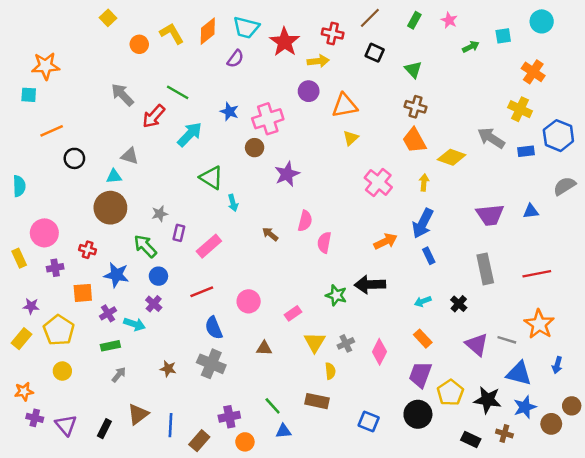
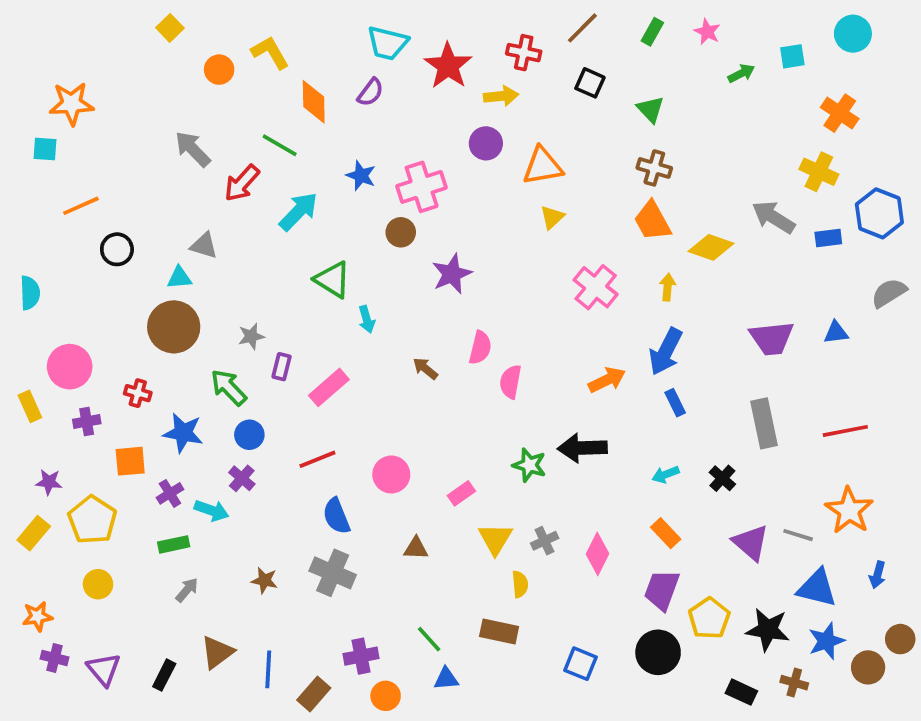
orange diamond: (208, 31) -> (314, 102), moved, turned -52

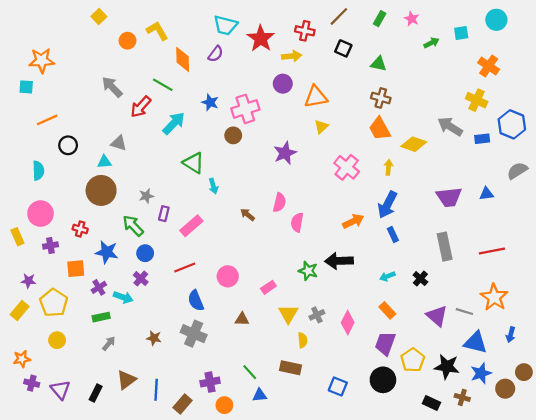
green triangle: (650, 109) -> (379, 64), turned -35
purple star: (452, 274) -> (285, 153), moved
cyan semicircle: (30, 293) -> (38, 171), moved

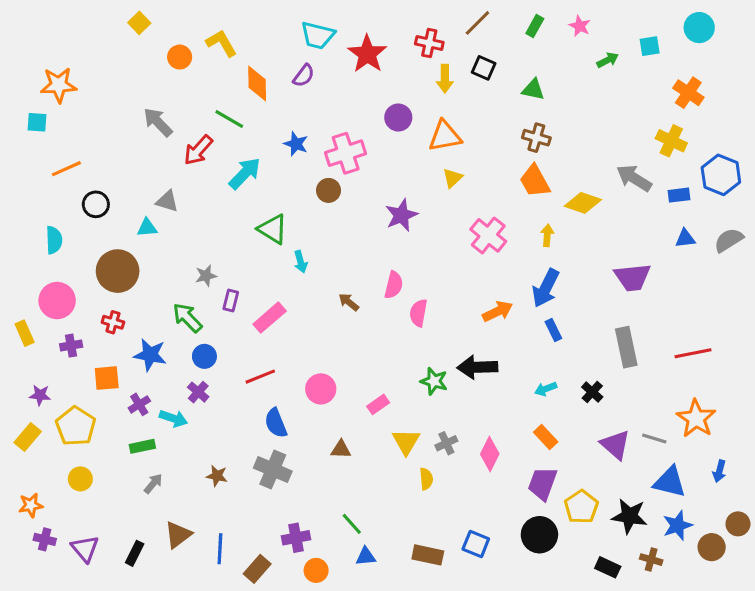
yellow arrow: (292, 56) -> (445, 79), moved, turned 96
brown circle: (101, 190) -> (118, 271), moved
blue triangle: (486, 194) -> (685, 238), moved
brown rectangle: (290, 368) -> (428, 555), moved

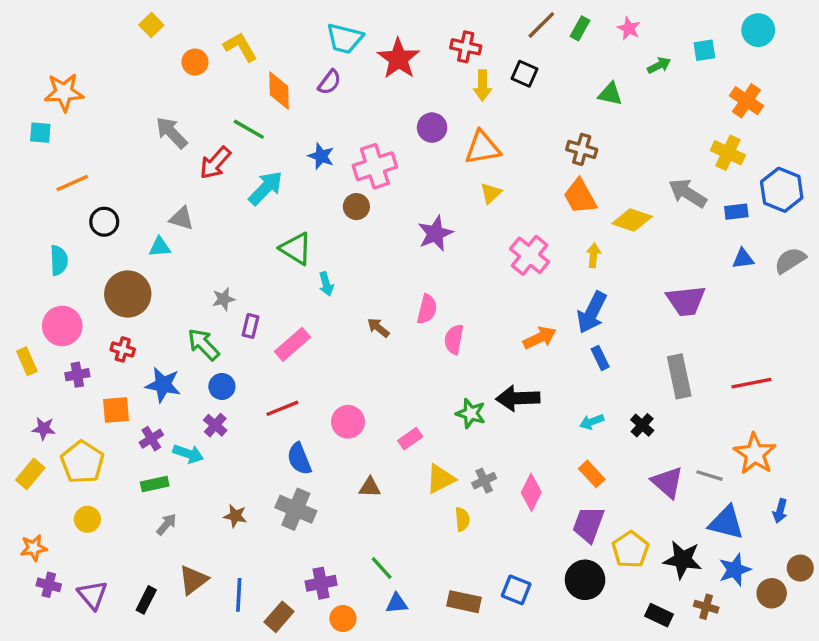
brown line: (477, 23) -> (541, 25), moved
green triangle: (533, 90) -> (610, 94), moved
yellow triangle: (406, 442) -> (440, 479), turned 32

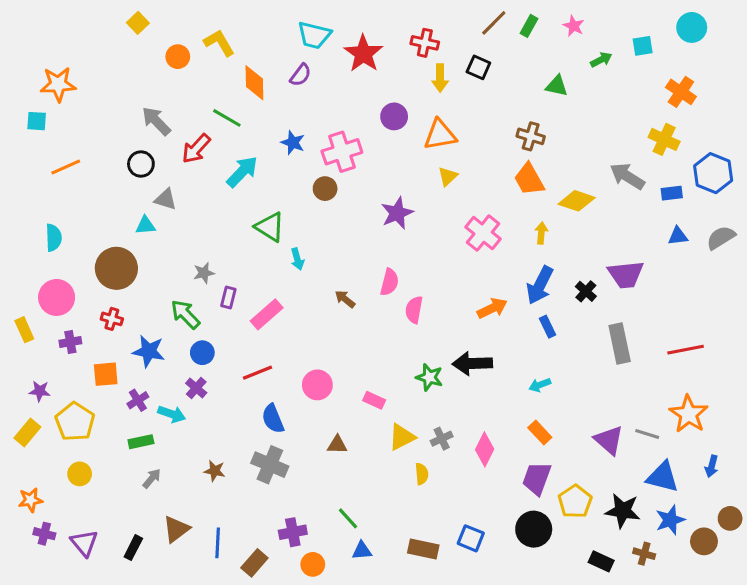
black circle: (104, 222) -> (141, 164), moved
black cross: (642, 425) -> (586, 291), moved
pink rectangle: (410, 439) -> (374, 400), turned 60

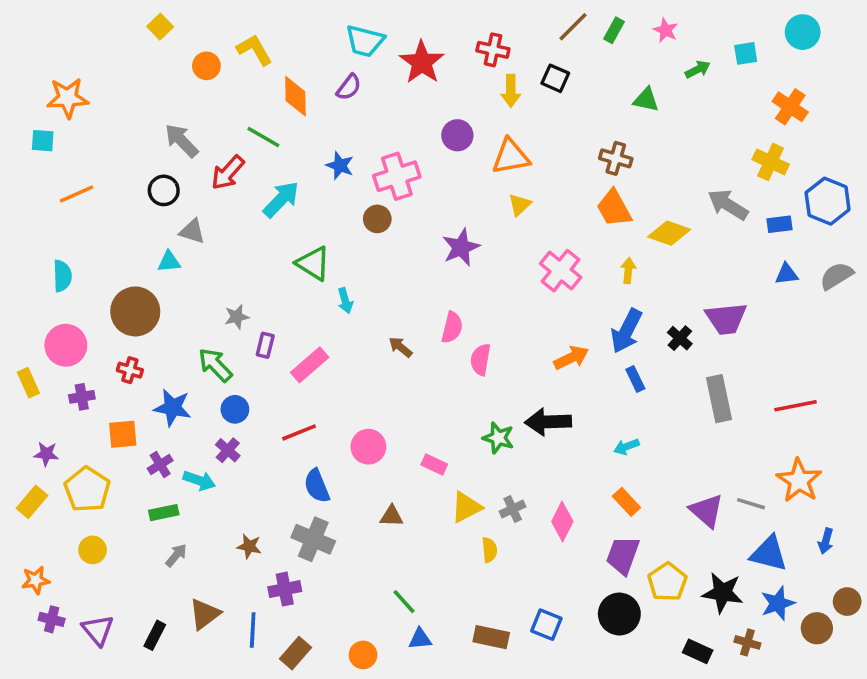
purple cross: (293, 532) -> (285, 589), moved

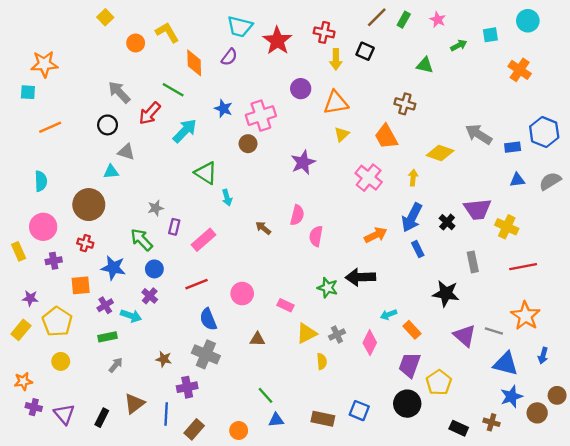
yellow cross: (771, 162) -> (507, 227), moved
orange trapezoid: (614, 208) -> (386, 137), moved
gray rectangle: (719, 399) -> (473, 262), size x0.7
cyan arrow: (626, 447) -> (389, 315), moved
black star: (723, 593) -> (446, 294), moved

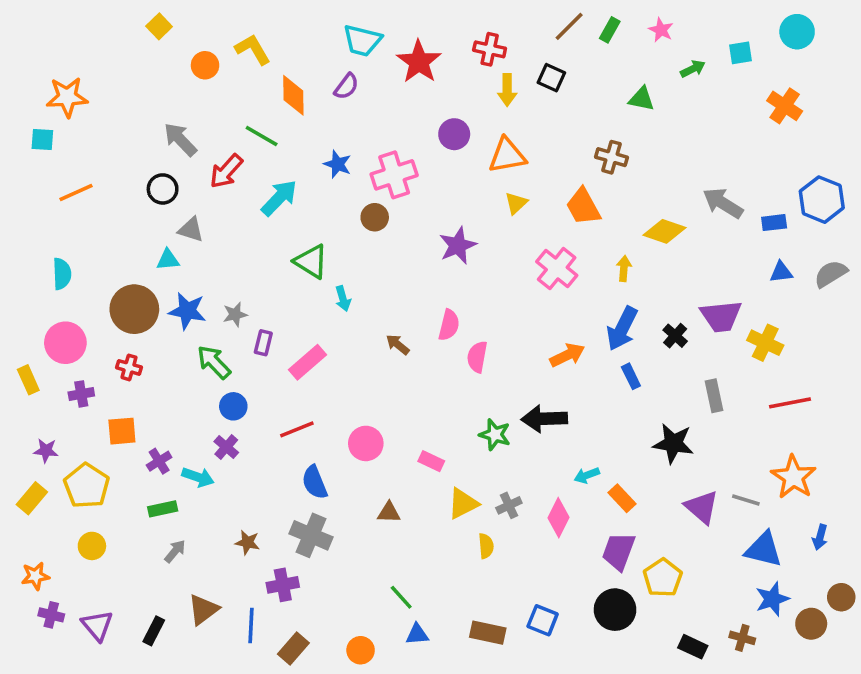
blue star: (113, 268) -> (187, 311), moved

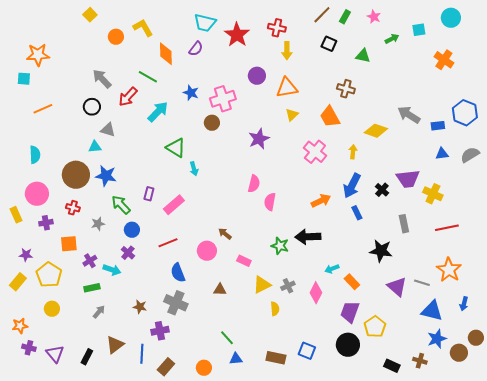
black square: (551, 78) -> (329, 44), moved
gray star: (235, 314) -> (98, 224), moved
brown arrow: (398, 344) -> (225, 234), moved

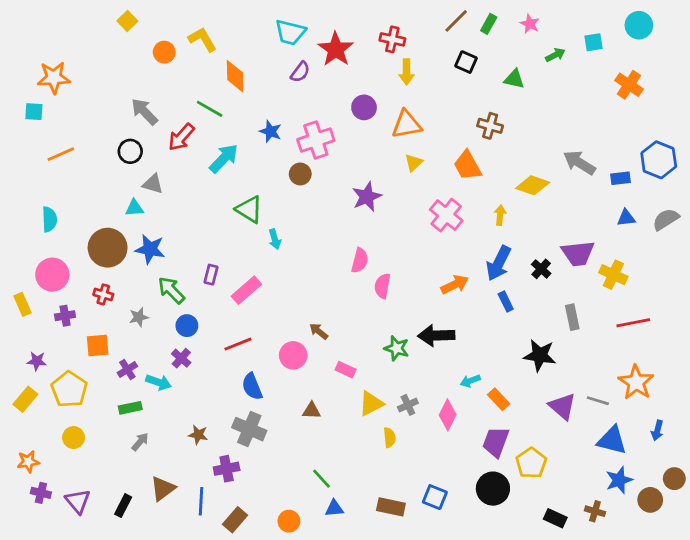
purple semicircle: (196, 49) -> (300, 72), moved

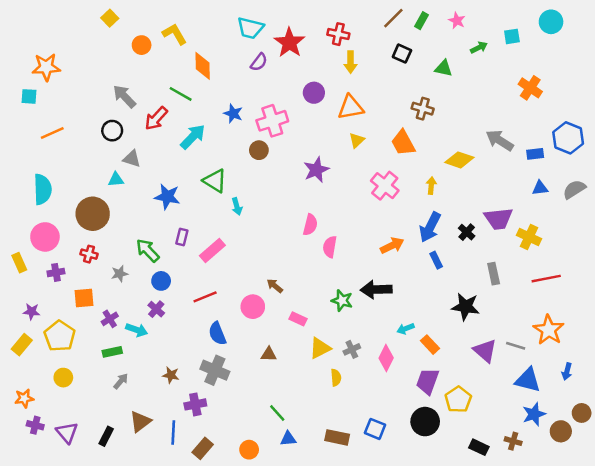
orange cross: (629, 85) -> (530, 88), moved
cyan semicircle: (49, 219) -> (43, 189), size x1.4
blue star: (150, 249) -> (167, 197), moved

